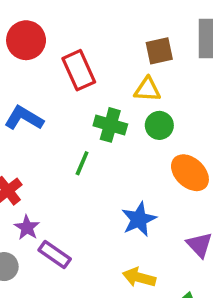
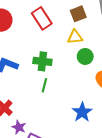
red rectangle: (79, 70) -> (42, 18), moved
green cross: (110, 125) -> (42, 61), moved

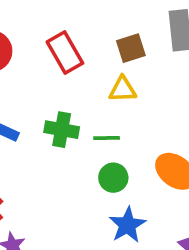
green circle: (85, 56) -> (113, 178), moved
green line: (44, 85) -> (107, 138), moved, turned 72

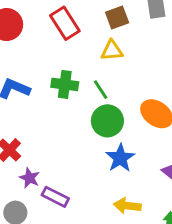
green line: (107, 138) -> (101, 90), turned 60
green circle: (113, 178) -> (107, 121), size x1.4

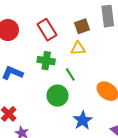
green cross: (65, 84) -> (46, 61), moved
green circle: (107, 121) -> (57, 96), moved

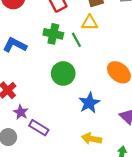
green line: (70, 74) -> (76, 40), moved

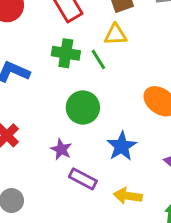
purple star: (21, 112) -> (61, 149), moved
purple rectangle: (39, 128) -> (83, 179), moved

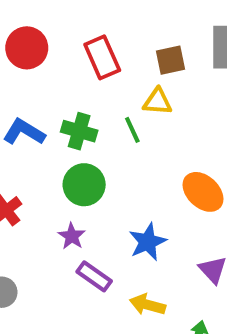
green cross: (66, 53) -> (79, 131), moved
green circle: (83, 107) -> (84, 185), moved

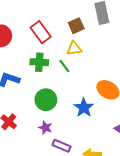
green cross: (79, 131) -> (39, 62), moved
blue star: (148, 242) -> (84, 108), moved

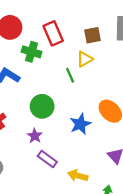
yellow triangle: (74, 49) -> (85, 59), turned -35
green cross: (39, 62) -> (31, 52), moved

